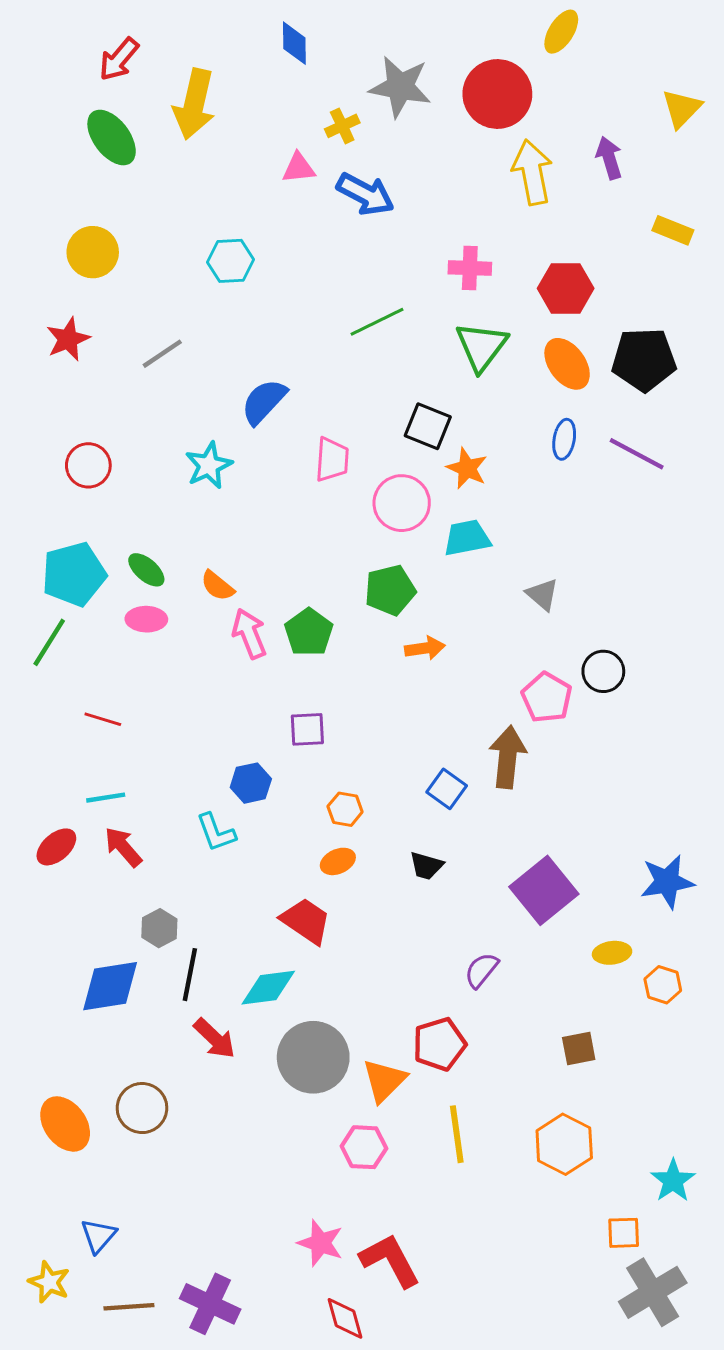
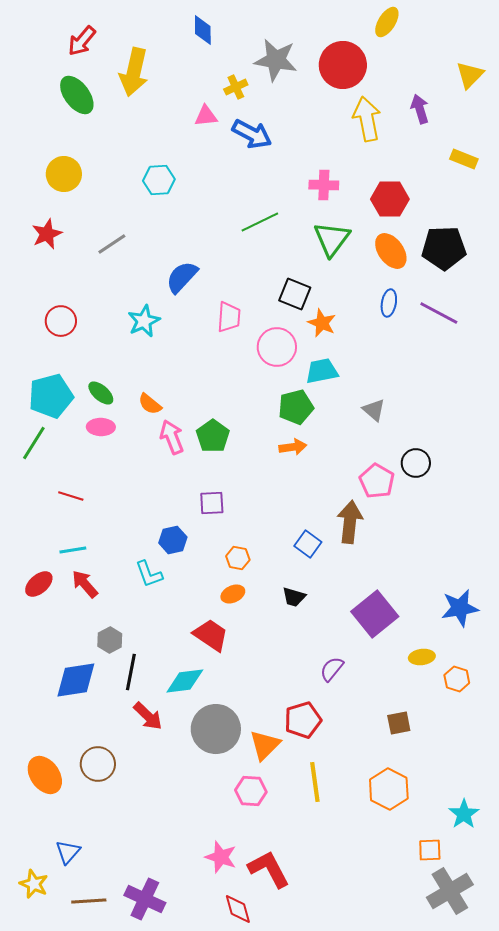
green pentagon: (390, 590) -> (296, 407), moved

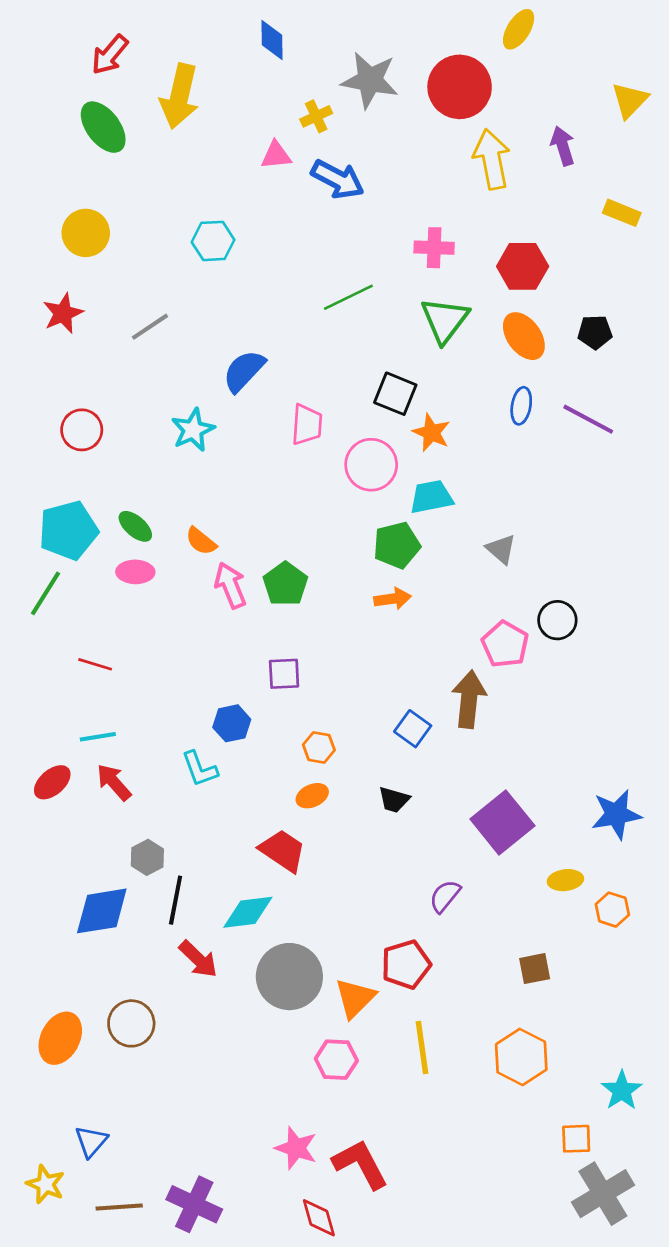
black pentagon: (444, 248) -> (595, 332), size x0.6
orange ellipse: (45, 775) -> (60, 1038), turned 63

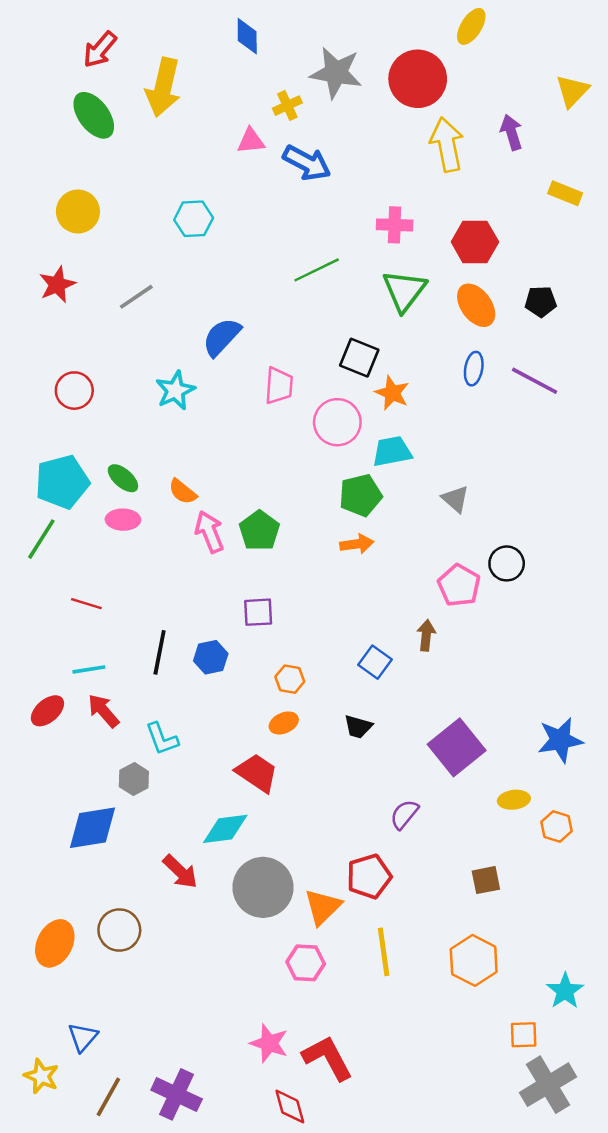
brown arrow: (469, 699) -> (426, 635), size x0.6
cyan L-shape: (200, 769) -> (162, 739), moved
black line: (176, 900) -> (160, 652), moved
brown line: (119, 1207) -> (108, 1097), turned -57

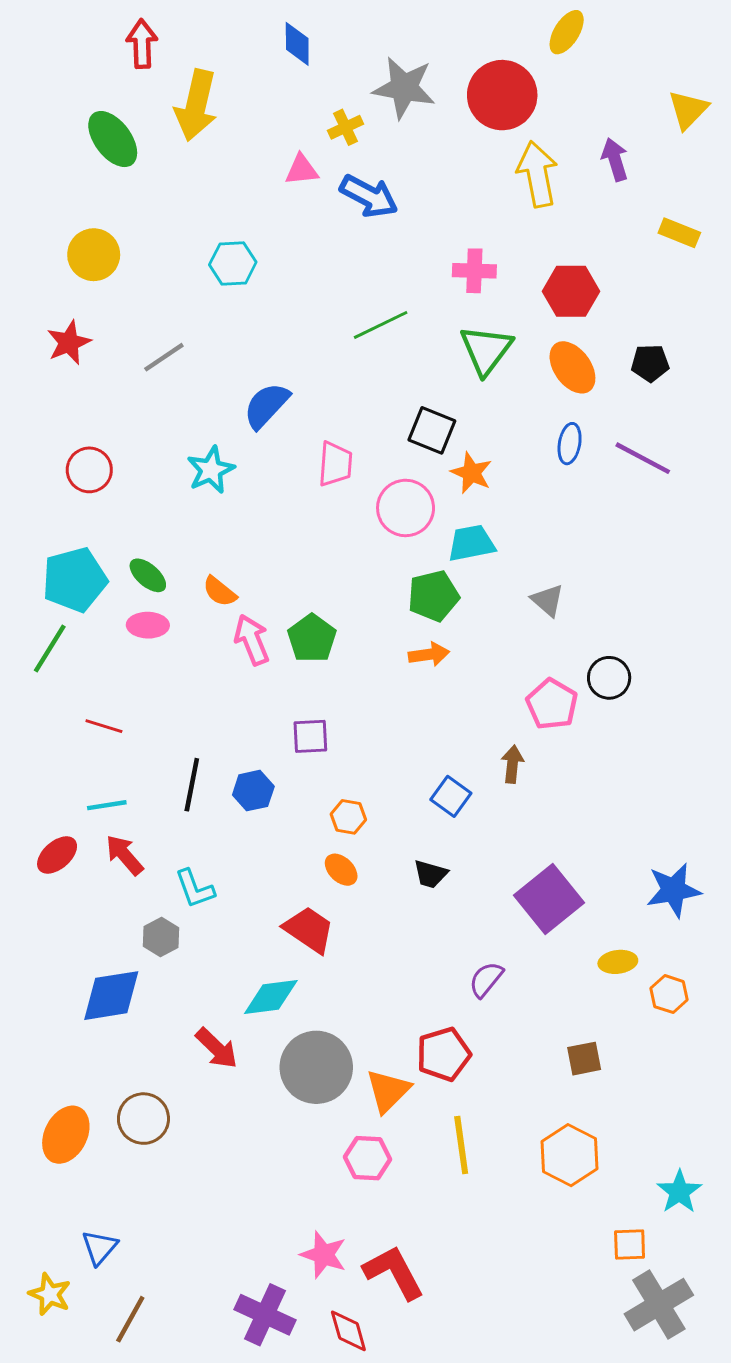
red arrow: (100, 50) -> (142, 44), moved, turned 138
orange ellipse: (284, 723) -> (341, 870), turned 68
purple cross: (177, 1094) -> (265, 1315), moved

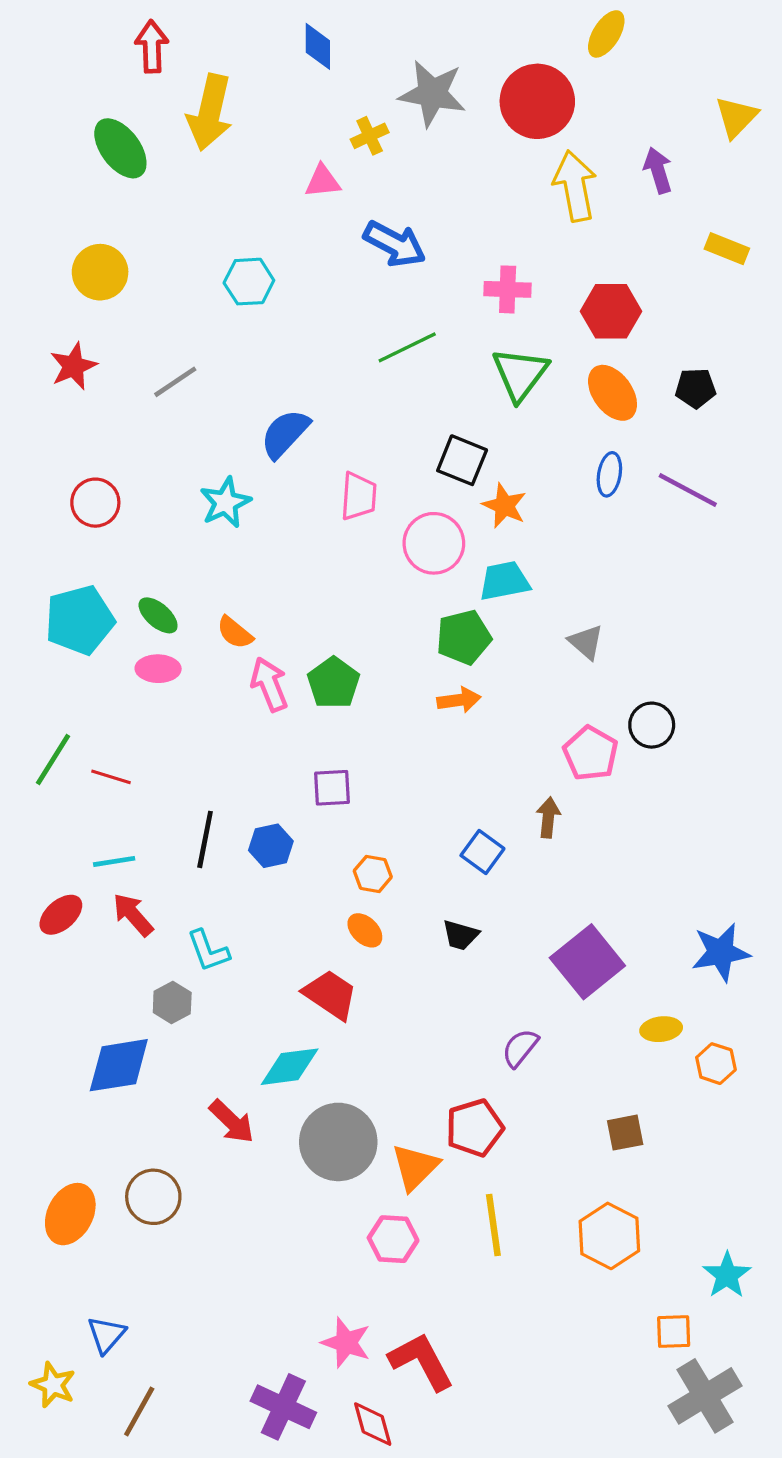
blue arrow: (369, 196) -> (395, 244), moved
green line: (50, 649) -> (53, 760), moved

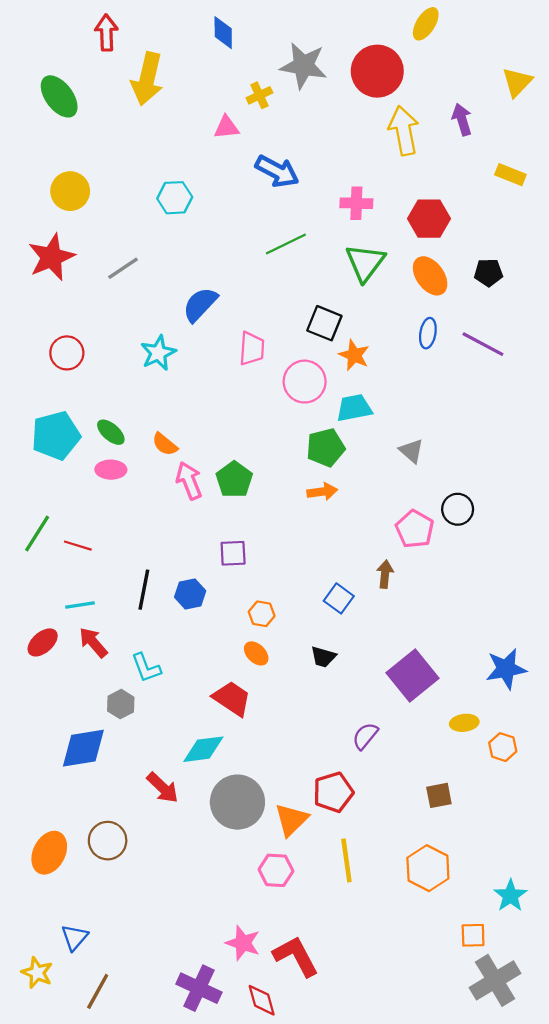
green ellipse: (120, 148) -> (59, 96), moved
red star: (73, 366) -> (51, 257), size x1.4

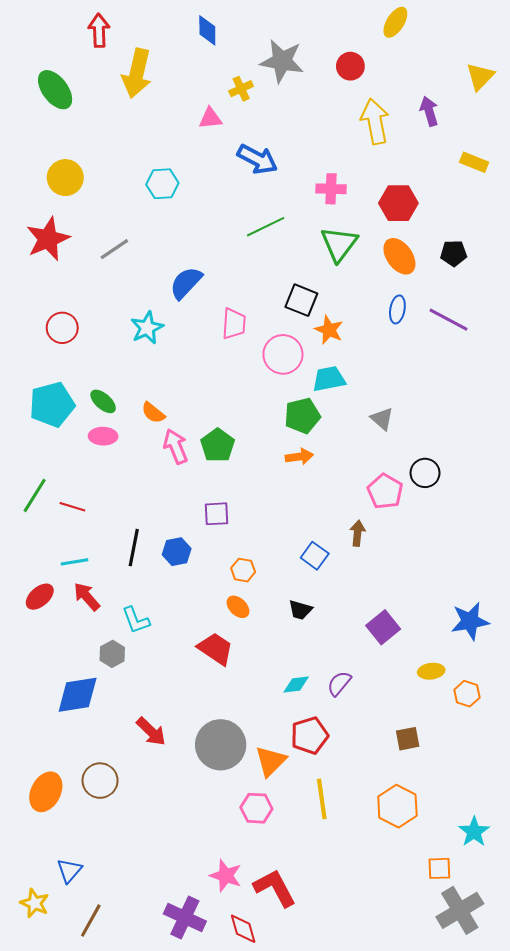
red circle: (377, 71) -> (350, 66), size x0.6
purple square: (412, 675) -> (383, 627), size x0.7
cyan diamond: (203, 749) -> (296, 684), moved, size x0.7

